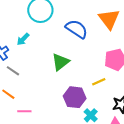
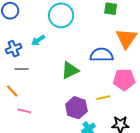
blue semicircle: (77, 29) -> (102, 55), moved, turned -45
gray line: (13, 71) -> (22, 69), turned -48

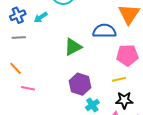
blue cross: (14, 49) -> (18, 15), moved
gray line: (22, 69) -> (19, 38), moved
yellow line: (103, 98) -> (119, 79), moved

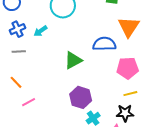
yellow line: (119, 79) -> (130, 94), moved
pink line: (28, 88) -> (29, 102), turned -40

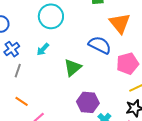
cyan arrow: (40, 31) -> (43, 49), moved
blue semicircle: (104, 44) -> (100, 45), turned 40
gray line: (19, 51) -> (18, 71), turned -56

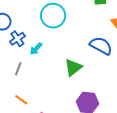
blue cross: (12, 49) -> (17, 39), moved
cyan arrow: (43, 49) -> (36, 49), moved

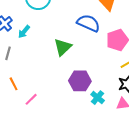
orange line: (21, 100) -> (14, 84), turned 32

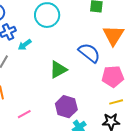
pink line: (31, 99) -> (24, 114), moved

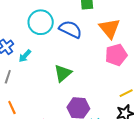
blue semicircle: (89, 53) -> (70, 29), moved
pink pentagon: (113, 76) -> (116, 55), moved

